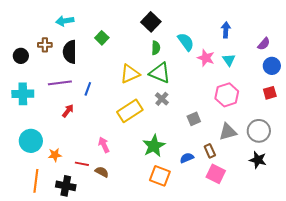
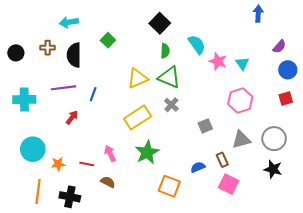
blue arrow: (226, 30) -> (258, 14), moved
black circle: (21, 56) -> (16, 53), moved
green star: (154, 146) -> (147, 152), moved
red line: (82, 164) -> (87, 164), moved

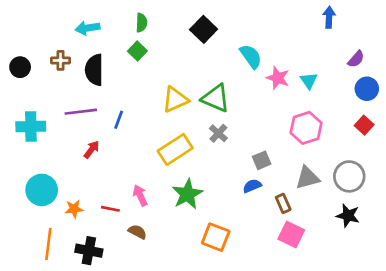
green semicircle: (165, 51) -> (141, 23), moved
red square: (286, 98) -> (364, 125), turned -32
blue semicircle: (198, 167) -> (252, 186), moved

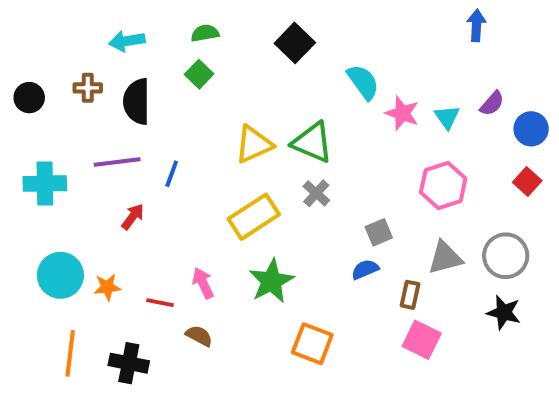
green semicircle: (141, 23) -> (205, 33), turned -102
purple semicircle: (356, 59) -> (492, 103), moved
brown rectangle: (283, 203) -> (410, 295), turned 36
orange star: (74, 209) -> (107, 287), moved

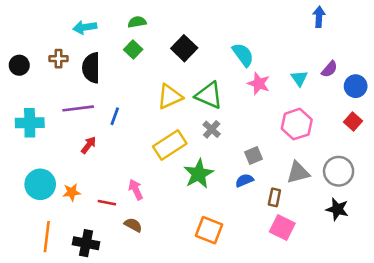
black square: (295, 43) -> (184, 48), moved
pink star: (402, 113) -> (259, 84), moved
green star: (271, 281) -> (199, 174), moved

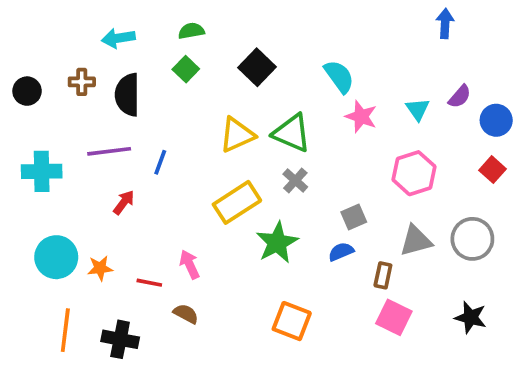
black star: (337, 209) -> (471, 317), moved

